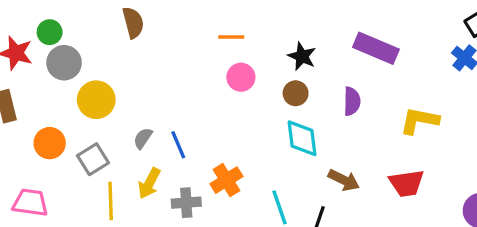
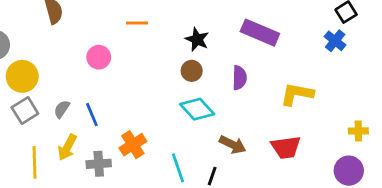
pink circle: (241, 77) -> (99, 57), moved
cyan diamond: (302, 138) -> (197, 109), turned -36
gray square: (93, 159) -> (25, 110), moved

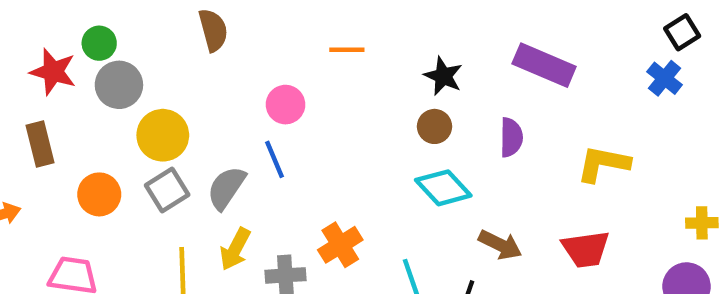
gray semicircle: (62, 109) -> (226, 188), size x1.5
blue line: (92, 115) -> (275, 159), moved

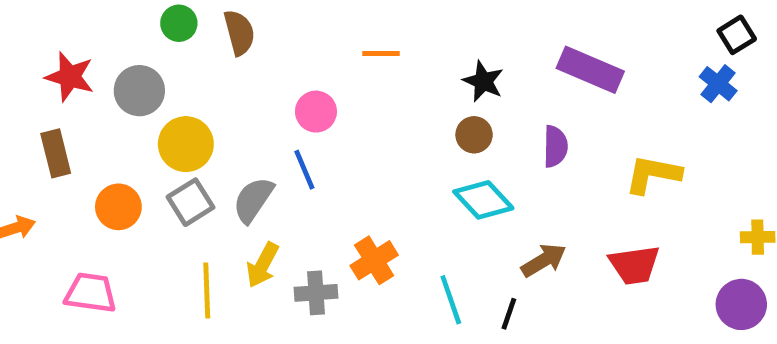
green circle: (99, 43) -> (179, 23), moved
brown arrow: (500, 245) -> (544, 260), turned -57

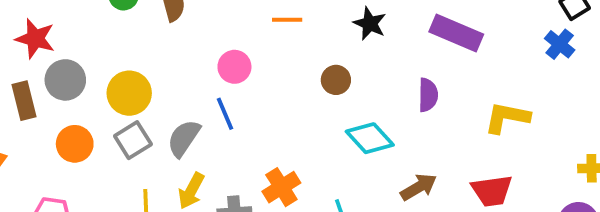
black star: (483, 81) -> (370, 24), moved
gray circle: (139, 91) -> (65, 80), moved
brown circle: (474, 135) -> (336, 80), moved

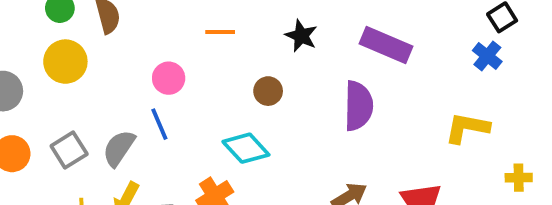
yellow circle: (129, 93) -> (65, 62), moved
purple semicircle: (428, 95) -> (358, 106), size x1.5
yellow L-shape: (507, 118) -> (467, 128), moved
cyan diamond: (370, 138) -> (246, 148), moved

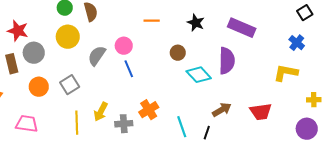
blue cross: (487, 56) -> (297, 43), moved
blue line: (159, 124) -> (129, 69), moved
gray semicircle: (119, 148) -> (97, 56), moved
cyan diamond: (246, 148) -> (199, 75), moved

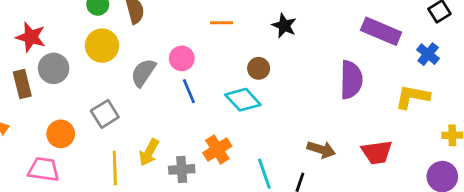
purple rectangle: (242, 28) -> (381, 31), moved
purple semicircle: (227, 61) -> (351, 80), moved
cyan diamond: (199, 75) -> (243, 100), moved
orange circle: (39, 87) -> (61, 134), moved
brown arrow: (222, 110) -> (321, 150), turned 48

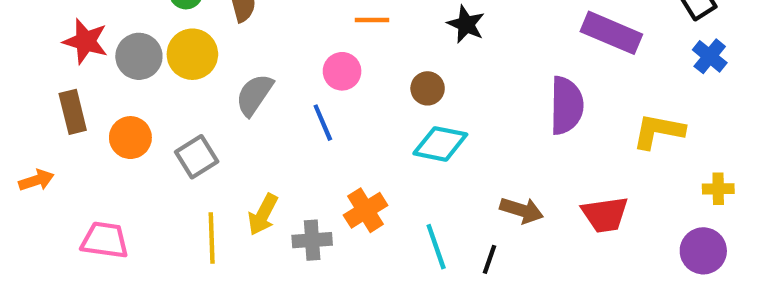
blue cross: (428, 54) -> (710, 56), moved
pink circle: (182, 58) -> (342, 71), moved
gray circle: (54, 68) -> (139, 56), moved
cyan diamond: (243, 100) -> (440, 144), moved, turned -36
orange circle: (61, 134) -> (130, 138), moved

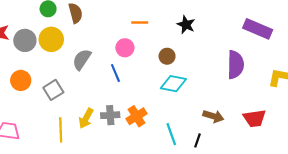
gray cross: (312, 240) -> (110, 115), moved

